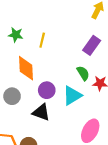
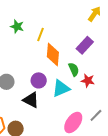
orange diamond: (26, 68) -> (53, 55), moved

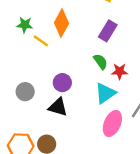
yellow line: (40, 34) -> (41, 41), moved, turned -64
orange diamond: (53, 55) -> (62, 23), moved, turned 35
cyan triangle: (61, 88) -> (105, 93), moved

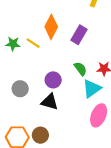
green star: (25, 25) -> (13, 44), moved
purple rectangle: (108, 31) -> (79, 35), moved
green semicircle: (101, 62) -> (80, 69), moved

